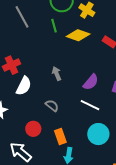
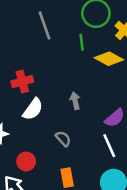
white line: (90, 105) -> (109, 146), turned 30
red circle: (33, 129) -> (26, 161), moved

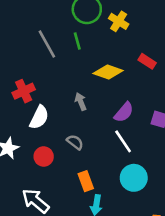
gray line: (44, 25) -> (47, 44), moved
yellow diamond: (109, 59) -> (108, 72), moved
red circle: (26, 161) -> (44, 156), moved

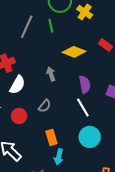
gray line: (47, 44) -> (27, 27), turned 50
purple semicircle: (124, 112) -> (85, 84), turned -54
gray semicircle: (75, 142) -> (45, 106), turned 88

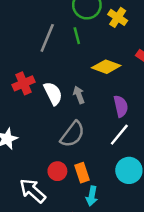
white semicircle: (17, 85) -> (53, 93), moved, turned -54
gray semicircle: (45, 106) -> (72, 134), size x1.6
white line: (83, 108) -> (119, 135), turned 72
red circle: (19, 116) -> (57, 171), moved

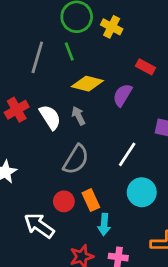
yellow diamond: (106, 67) -> (87, 84), moved
purple semicircle: (121, 106) -> (123, 95), moved, turned -130

